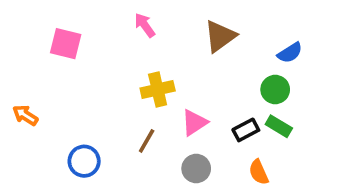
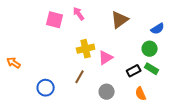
pink square: (66, 44) -> (55, 20), moved
pink triangle: (194, 123) -> (106, 58), moved

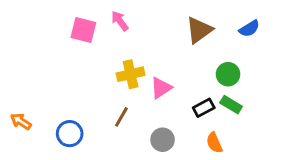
brown triangle: (120, 20) -> (199, 30), moved
blue semicircle: (158, 29) -> (249, 29), moved
orange arrow: (14, 63) -> (21, 121), moved

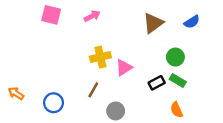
pink arrow: (120, 21) -> (92, 16), turned 98
pink square: (83, 30) -> (51, 15), moved
gray circle: (163, 140) -> (116, 111), moved
orange semicircle: (214, 143) -> (177, 110), moved

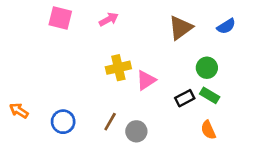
brown line: (93, 90) -> (110, 122), moved

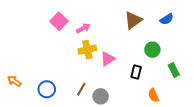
pink square: (60, 18) -> (59, 21), moved, turned 30
pink arrow: (109, 19) -> (83, 28), moved
green rectangle: (210, 95) -> (174, 70), moved, turned 32
black rectangle: (185, 98) -> (136, 72), turned -48

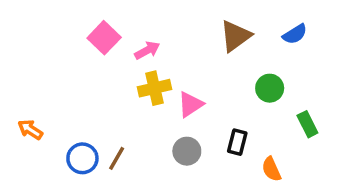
black rectangle: (136, 72) -> (237, 142), moved
orange arrow: (14, 81) -> (30, 130), moved
brown line: (81, 89) -> (117, 158), moved
gray circle: (101, 96) -> (187, 151), moved

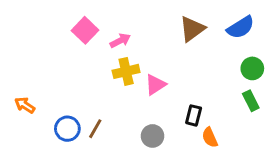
blue semicircle: (295, 34) -> (241, 27), size x1.4
green circle: (270, 88) -> (252, 68), moved
gray circle: (187, 151) -> (153, 136), moved
orange semicircle: (271, 169) -> (210, 137), moved

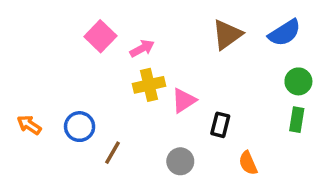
green rectangle: (251, 101) -> (297, 120), turned 36
black rectangle: (194, 115) -> (220, 125), moved
blue circle: (67, 129) -> (80, 127), moved

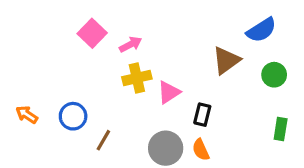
brown triangle: (227, 35) -> (226, 60), moved
green rectangle: (297, 120) -> (281, 129), moved
gray circle: (180, 161) -> (166, 148), size x1.4
orange semicircle: (248, 163) -> (201, 150), moved

